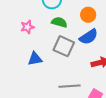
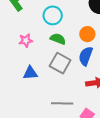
blue semicircle: (89, 37) -> (86, 56), turned 138

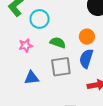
cyan circle: (53, 15) -> (40, 19), moved
gray square: (60, 63) -> (61, 67), turned -35

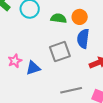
green semicircle: (58, 43) -> (59, 18), moved
pink star: (26, 46) -> (15, 61), moved

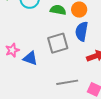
blue triangle: (33, 68) -> (30, 58), turned 35

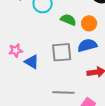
blue semicircle: (82, 31) -> (87, 45), turned 54

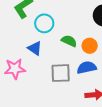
pink star: (16, 50) -> (15, 69), size x1.5
blue triangle: (32, 62) -> (35, 48), moved

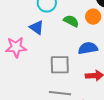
orange circle: (90, 46) -> (93, 17), moved
gray square: (61, 73) -> (60, 65), moved

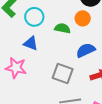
pink star: (16, 47) -> (16, 68), turned 30
gray square: (60, 65) -> (63, 73), turned 35

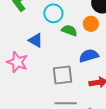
cyan circle: (34, 17) -> (53, 13), moved
gray square: (63, 73) -> (62, 75), turned -35

